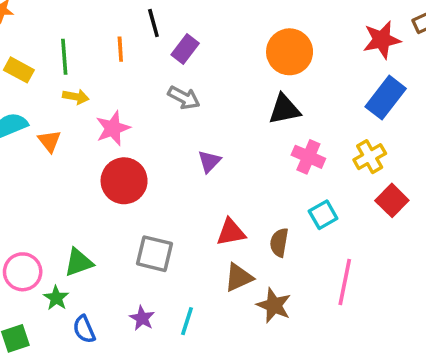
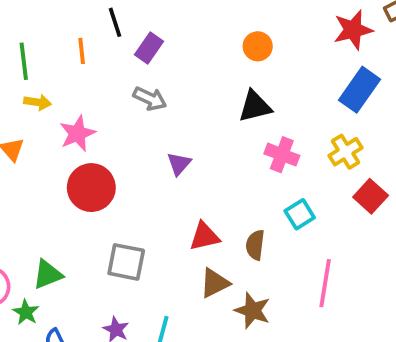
orange circle: (290, 52) -> (258, 46), size x0.6

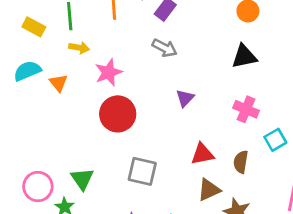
pink cross: (282, 155) -> (246, 109), moved
green triangle: (48, 274) -> (82, 179), turned -45

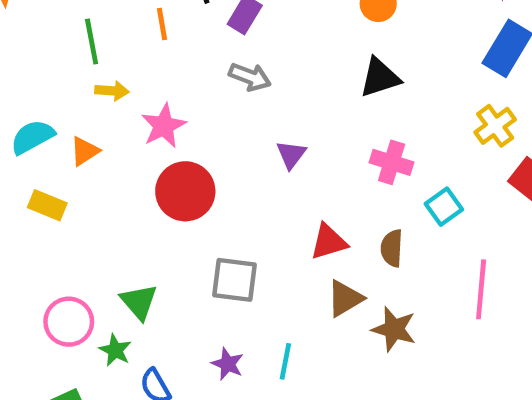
yellow rectangle: (34, 27) -> (47, 205), moved
orange triangle: (58, 83) -> (85, 151), turned 42

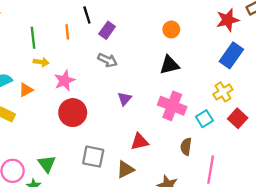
pink cross: (392, 162) -> (172, 106), size x1.4
cyan square: (444, 207) -> (204, 119), moved
brown semicircle: (392, 248) -> (186, 147), moved
brown triangle: (345, 298) -> (125, 169), moved

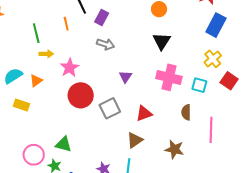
black triangle: (169, 65) -> (162, 41), turned -36
cyan square: (204, 119) -> (199, 85), turned -35
gray square: (93, 157) -> (110, 108), moved, turned -30
green triangle: (47, 164) -> (64, 144), turned -30

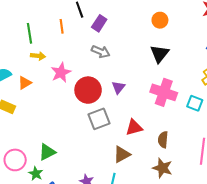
red circle: (81, 95) -> (88, 90), moved
brown semicircle: (186, 112) -> (163, 140), moved
green triangle: (64, 144) -> (47, 152), turned -48

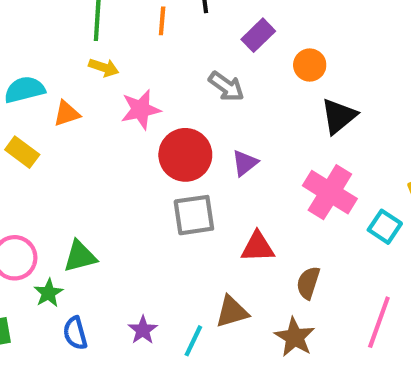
orange circle: (160, 20) -> (310, 65), moved
purple rectangle: (99, 23) -> (258, 35), moved
brown triangle: (122, 154) -> (232, 312), moved

